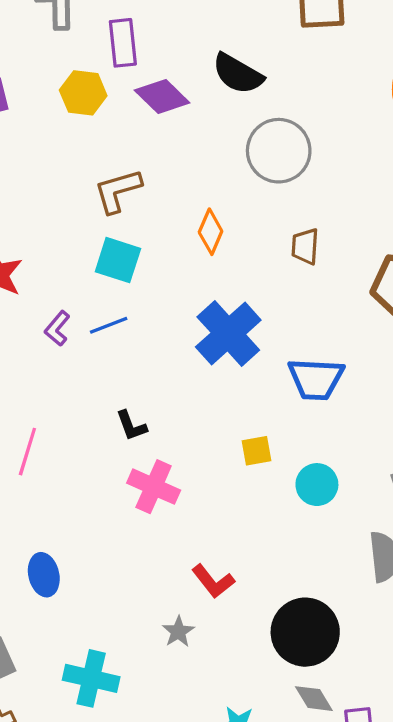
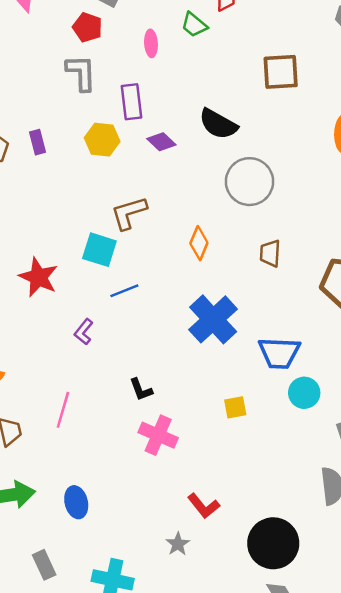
purple diamond: (162, 97) -> (161, 142), size x0.7
cyan square: (118, 260) -> (99, 250), moved
blue line: (109, 325) -> (124, 291), moved
purple L-shape: (57, 328) -> (84, 332), moved
cyan circle: (317, 485) -> (304, 393), moved

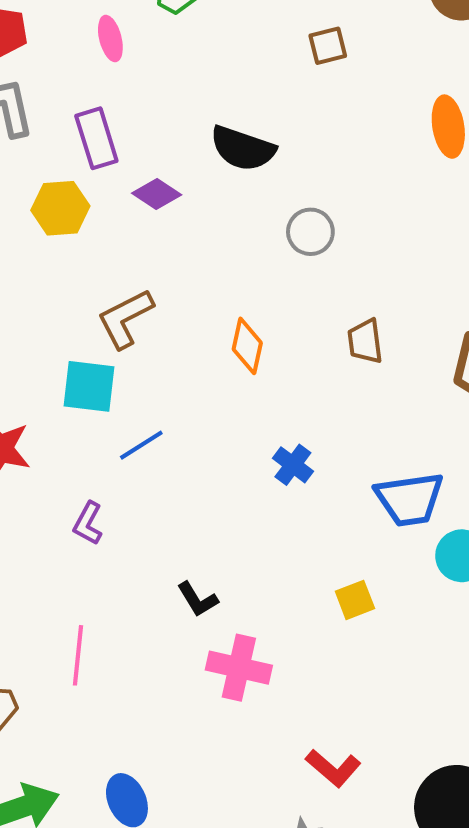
brown square: (281, 72) -> (328, 46), size x0.6
gray circle: (250, 182) -> (310, 232), size x0.6
blue cross: (213, 319) -> (293, 465), size x0.5

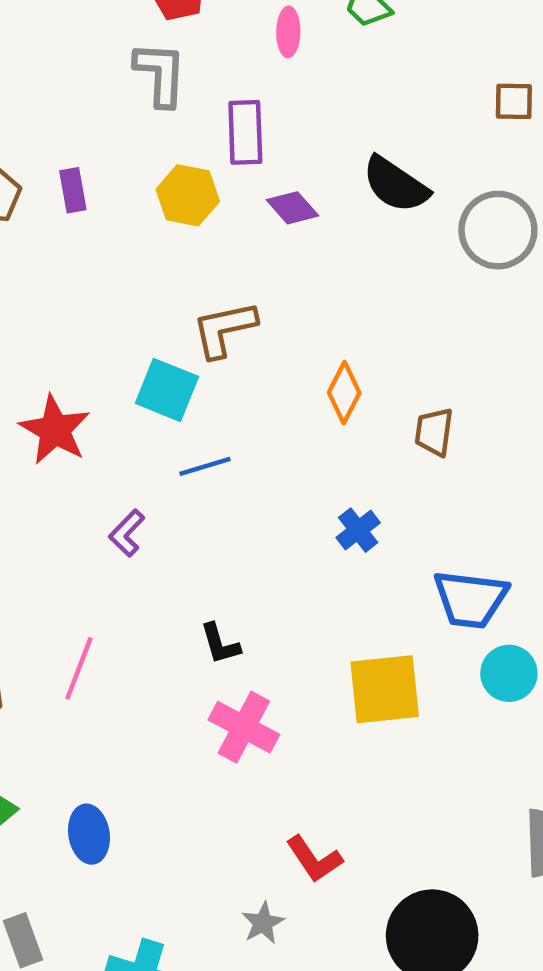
gray circle: (310, 232) -> (498, 230), moved, size x1.5
brown trapezoid: (365, 341) -> (434, 432), moved
yellow square: (355, 600) -> (385, 689), size x1.8

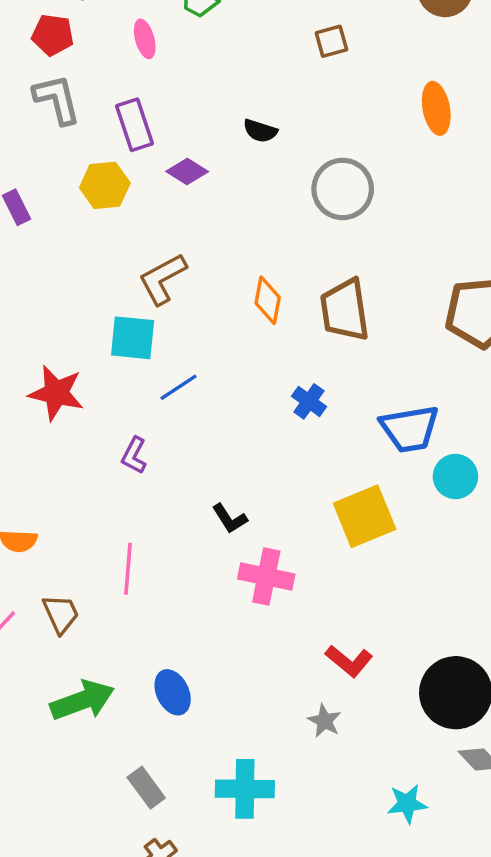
black semicircle: (396, 185) -> (260, 131), size x0.6
gray circle: (498, 230) -> (343, 189), moved
brown trapezoid: (434, 432) -> (345, 310), size x1.6

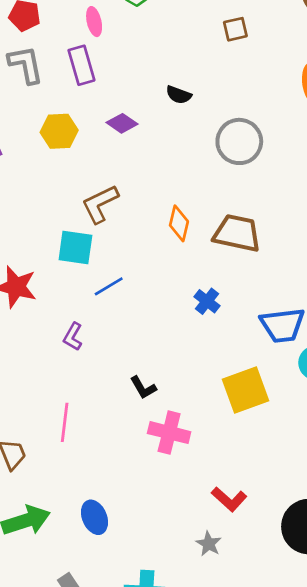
purple rectangle: (135, 125) -> (81, 65), moved
brown trapezoid: (345, 310) -> (237, 233), turned 108

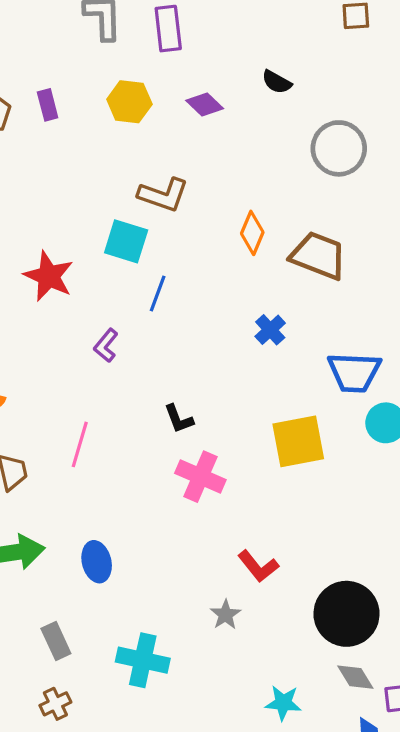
brown L-shape: (100, 204) -> (163, 195), turned -144
blue line: (109, 286) -> (158, 293), turned -48

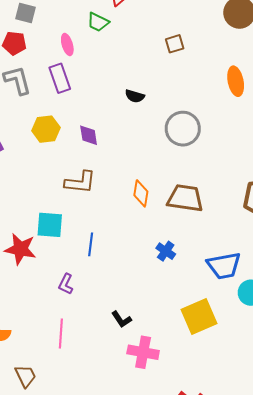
purple diamond: (205, 105) -> (89, 135), moved, turned 50
cyan square: (126, 241) -> (50, 225), moved
pink line: (80, 444) -> (61, 334), moved

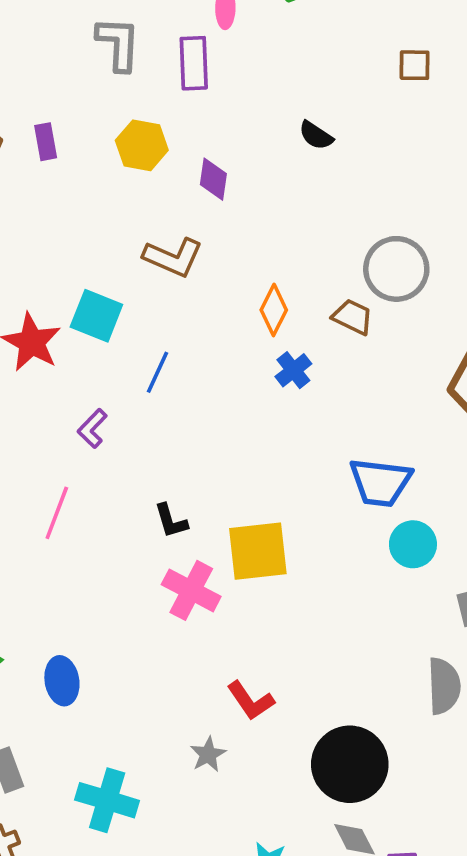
gray circle: (183, 129) -> (396, 269), moved
brown trapezoid: (185, 198) -> (353, 317), moved, size x0.6
blue cross: (166, 251) -> (293, 370), moved
yellow square: (199, 316) -> (258, 551), moved

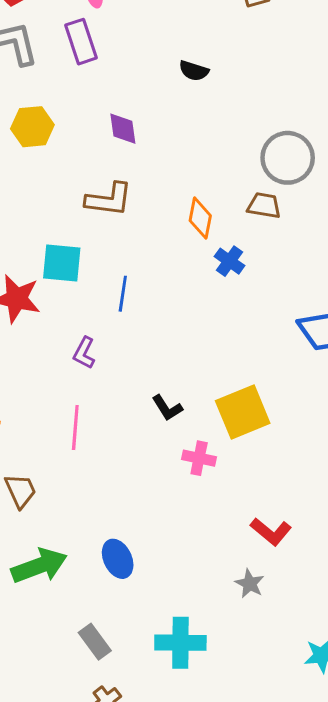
yellow hexagon: (142, 145) -> (32, 127), moved
pink cross: (191, 590) -> (199, 458), size x0.7

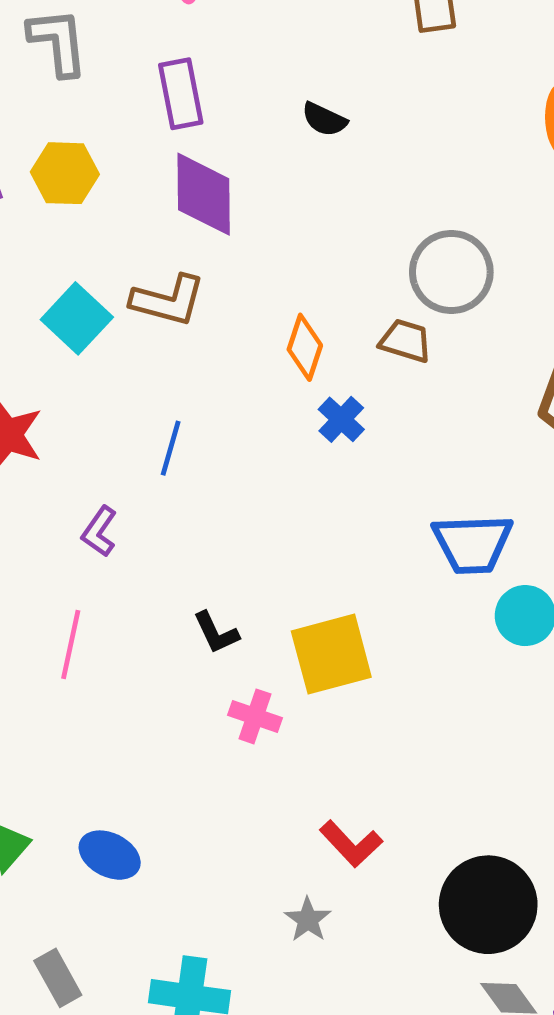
purple rectangle: (81, 42) -> (181, 94), moved
purple diamond: (123, 129) -> (204, 194), size x1.6
cyan square: (62, 263) -> (77, 318), moved, turned 30
blue ellipse: (118, 559) -> (110, 855), turned -45

